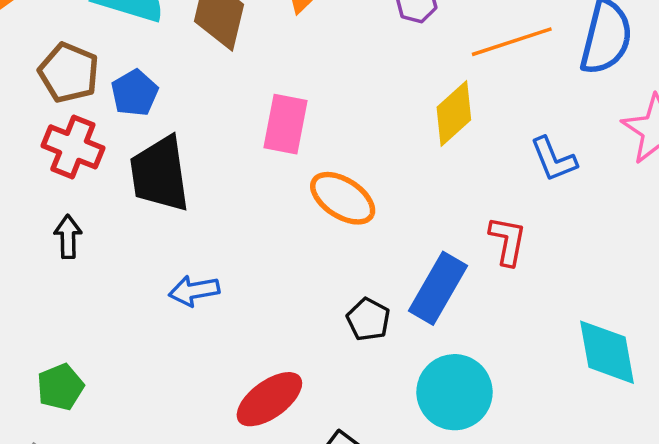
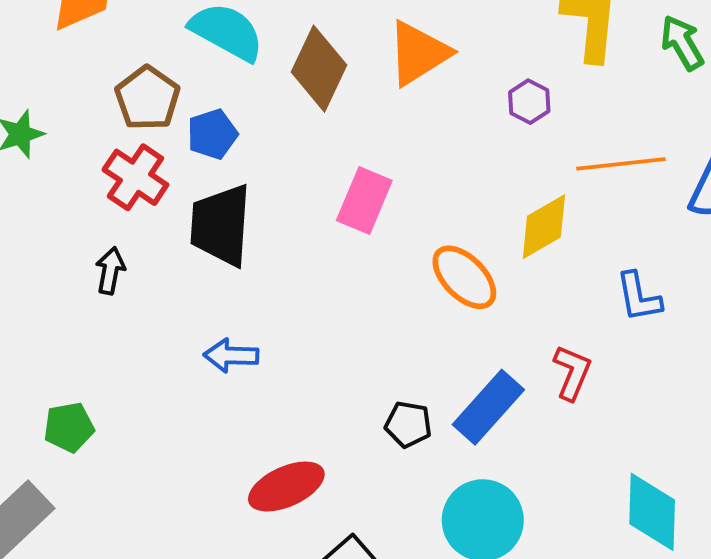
orange ellipse: (343, 198) -> (464, 277), moved
black pentagon: (368, 319) -> (408, 424), turned -30

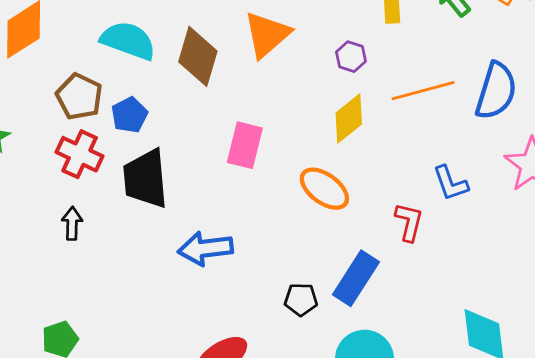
yellow diamond: (544, 227) -> (349, 119), moved
blue arrow: (231, 355) -> (205, 248), moved, size x1.4
red L-shape: (572, 373) -> (409, 222), moved

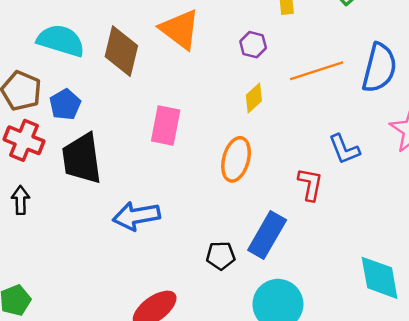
orange triangle: (267, 34) -> (180, 29), turned -39
yellow diamond: (349, 119) -> (254, 98), size x0.7
orange ellipse: (324, 189) -> (236, 159), turned 72

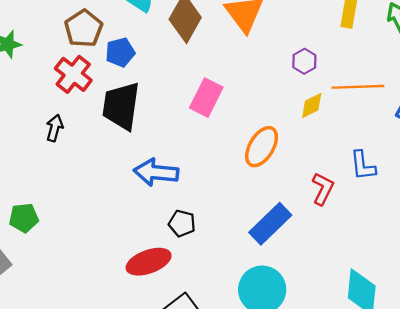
purple hexagon: (253, 45) -> (304, 61), moved
yellow diamond: (254, 98) -> (312, 105), moved
black pentagon: (221, 256) -> (182, 223), moved

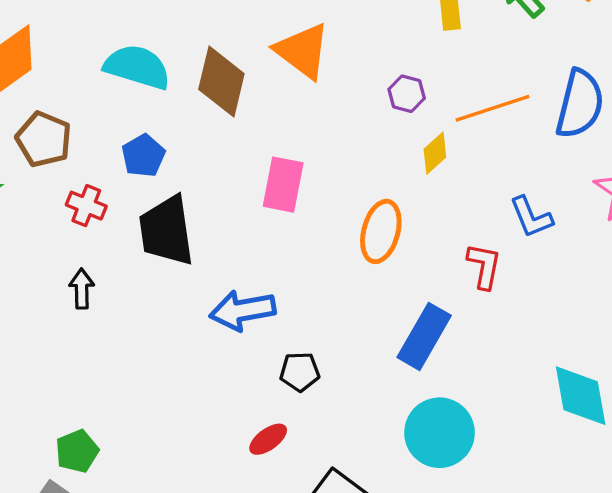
brown pentagon: (84, 28) -> (44, 139), moved
red cross: (73, 74) -> (86, 206), size x0.7
green pentagon: (24, 218) -> (77, 451), moved
red ellipse: (149, 262) -> (268, 439), size x0.6

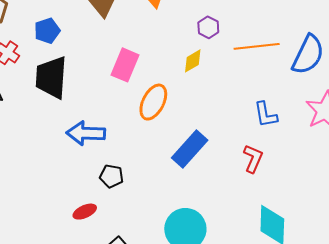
yellow diamond: (435, 153) -> (193, 61), moved
orange ellipse: (381, 231) -> (153, 102), moved
red L-shape: (484, 266) -> (253, 159), moved
blue rectangle: (424, 336) -> (190, 149), moved

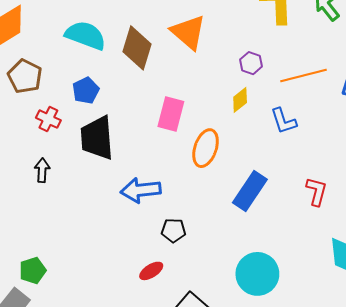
blue L-shape: (266, 115) -> (283, 121), moved

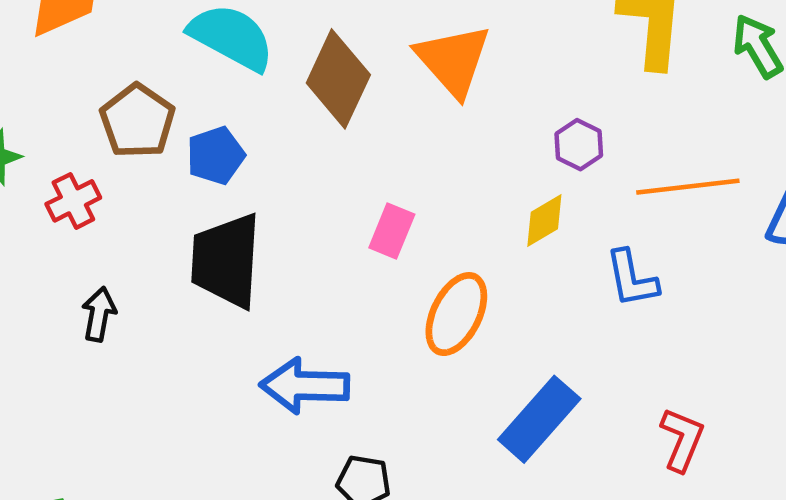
brown pentagon: (25, 76) -> (137, 121), moved
pink rectangle: (171, 114) -> (392, 231), size x0.7
red cross: (48, 119) -> (73, 201), moved, turned 30

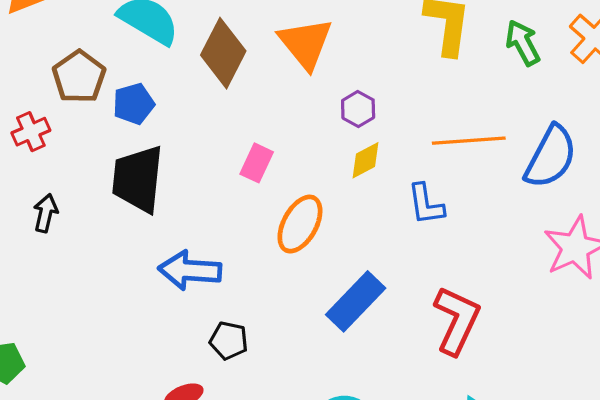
purple hexagon: (579, 145) -> (358, 109), moved
red L-shape: (682, 439) -> (457, 320), size x1.5

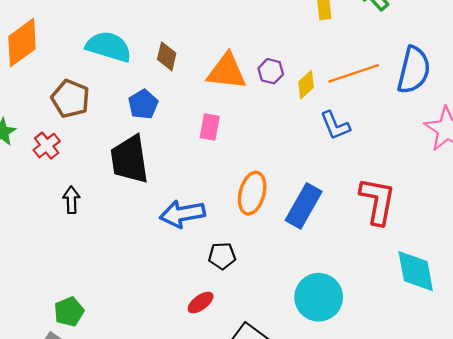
orange triangle: (306, 43) -> (227, 72), moved, turned -30
brown diamond: (223, 53) -> (167, 56), size x0.6
blue pentagon: (134, 104) -> (143, 104), moved
yellow diamond: (366, 160) -> (306, 85), moved
orange ellipse: (300, 224) -> (252, 193), moved

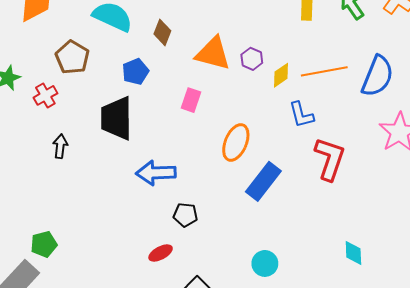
orange ellipse: (252, 193) -> (236, 142), moved
red L-shape: (377, 201) -> (330, 159), moved
cyan diamond: (416, 271) -> (353, 253), size x0.6
cyan circle: (319, 297) -> (265, 263), size x0.6

